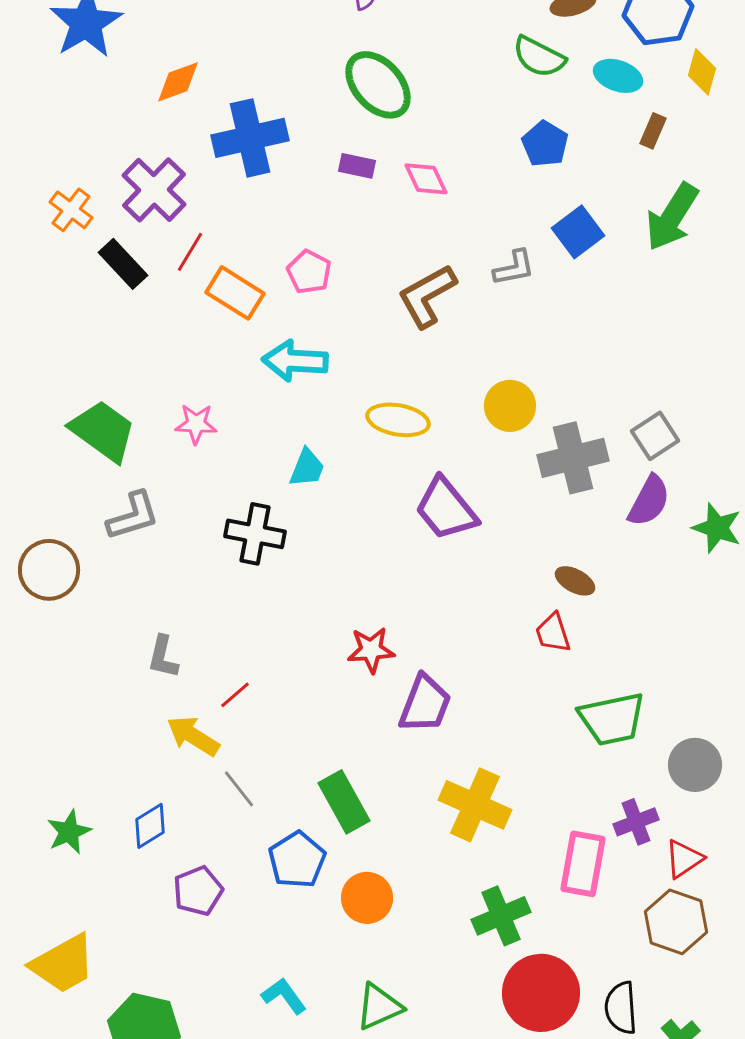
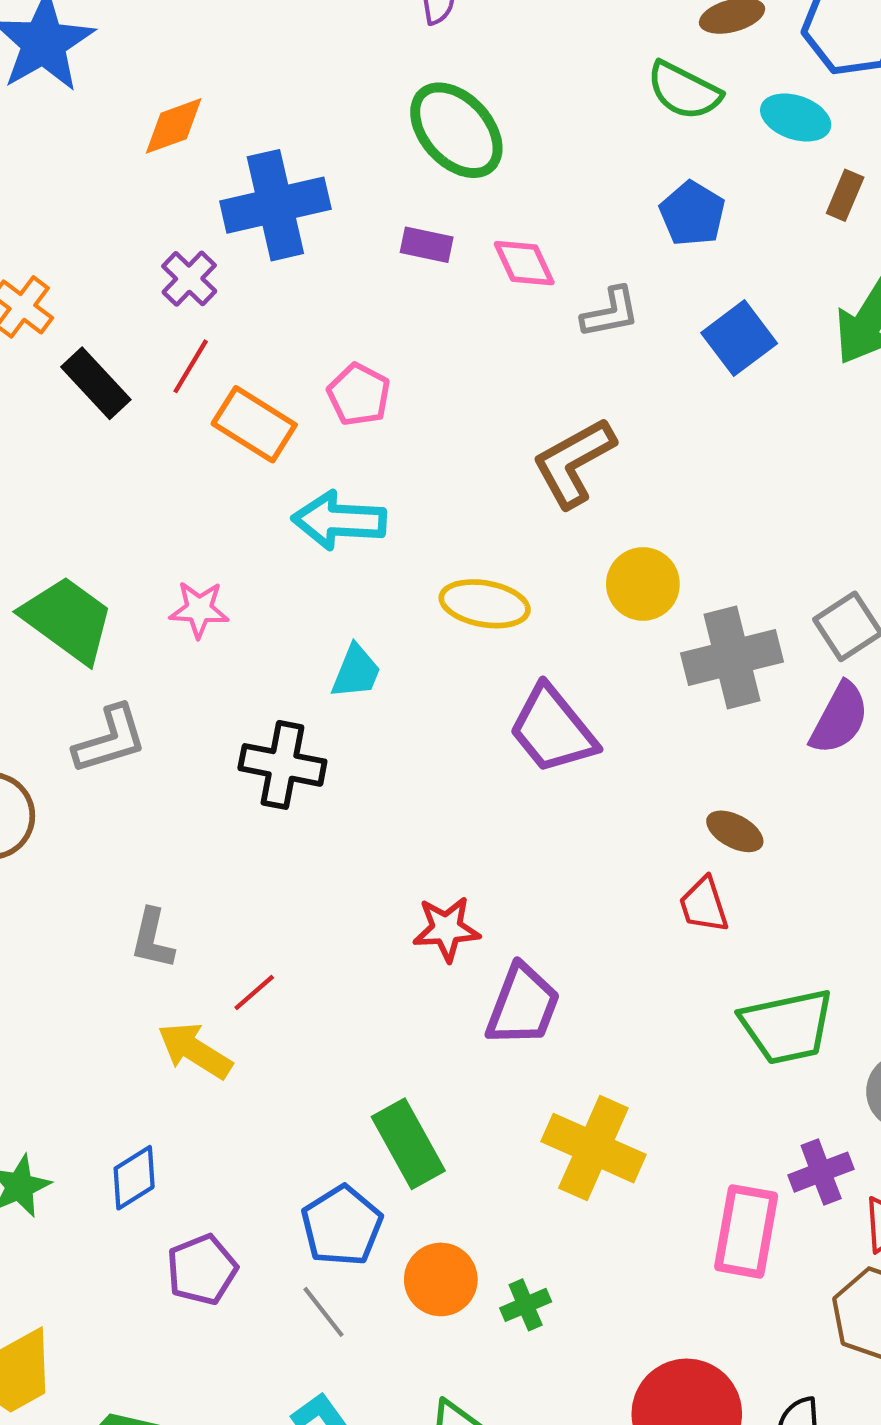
purple cross: (154, 190) -> (189, 279), moved, size x0.6
gray L-shape: (514, 268) -> (610, 313), moved
brown L-shape: (427, 296) -> (574, 462), moved
gray line: (239, 789) -> (323, 1312), moved
green cross: (501, 916) -> (526, 1305), moved, size x0.6

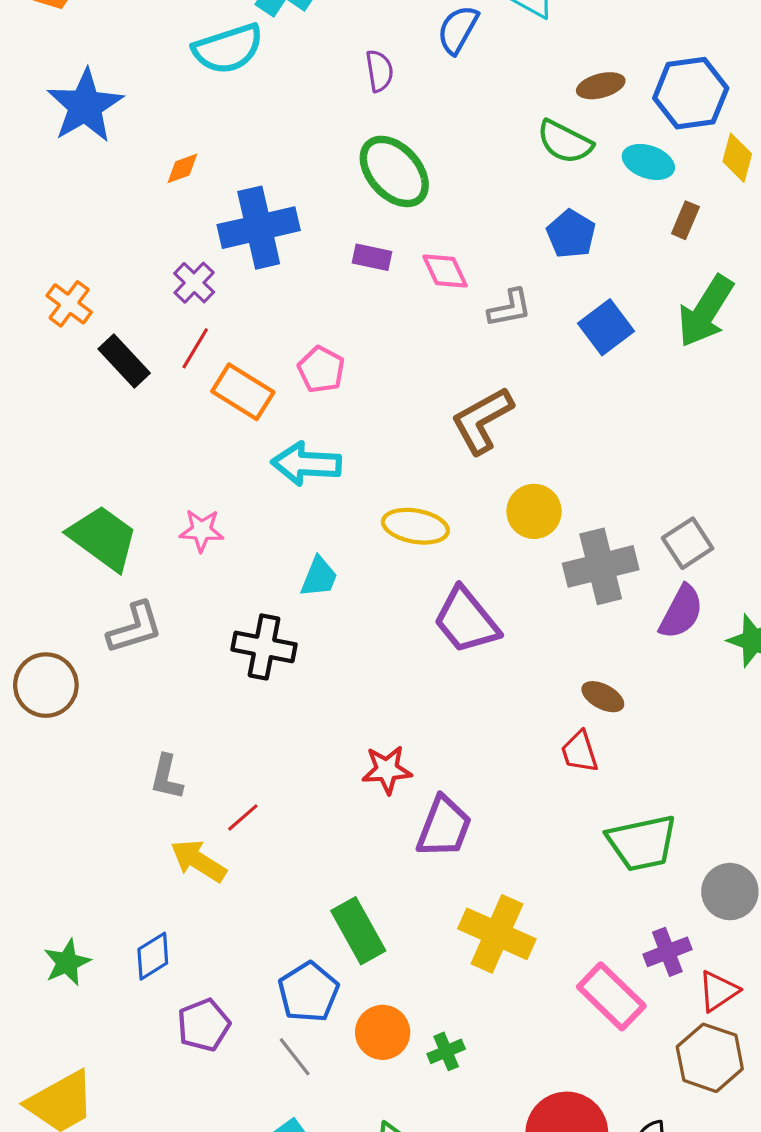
orange diamond: (174, 126) -> (182, 168), size x0.7
pink rectangle: (746, 1231) -> (611, 996), turned -56

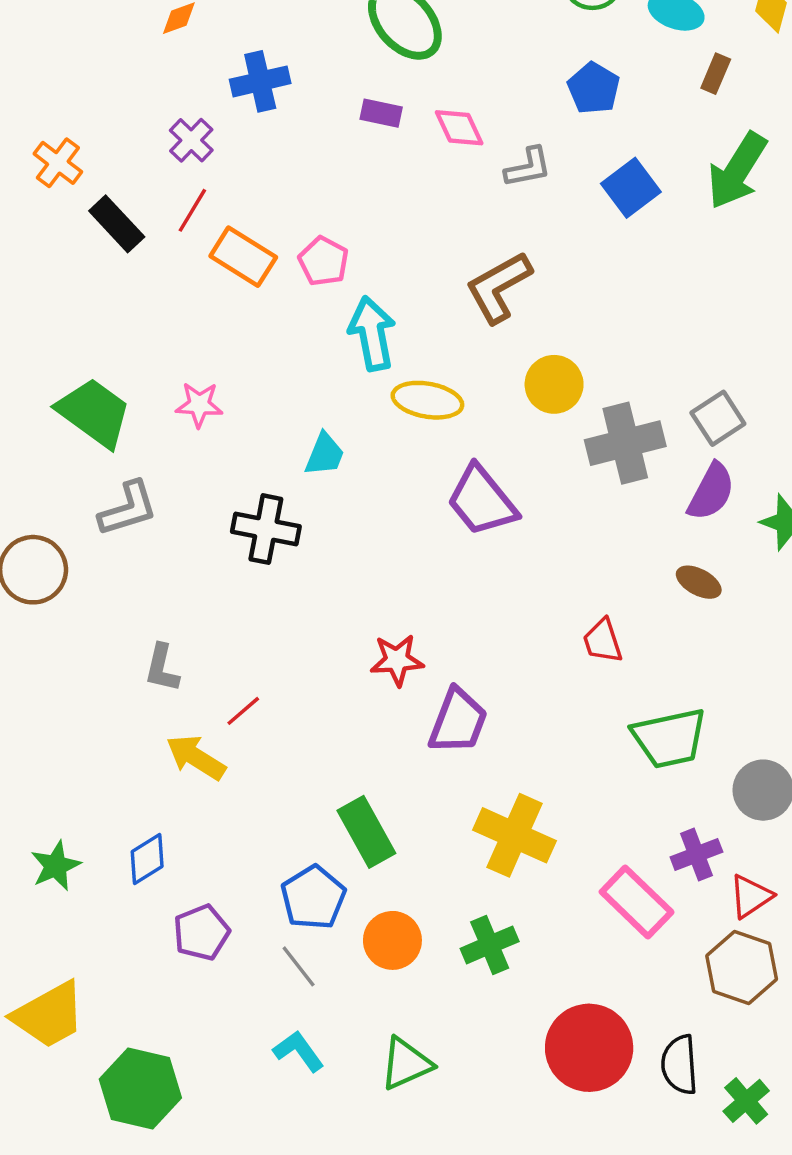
blue cross: (259, 228) -> (260, 81), size x0.7
pink pentagon: (321, 369) -> (323, 261), moved
cyan arrow: (306, 464) -> (372, 333), moved, turned 76
brown ellipse: (603, 697) -> (699, 582), moved
green cross: (446, 1051) -> (490, 945), moved, size x1.4

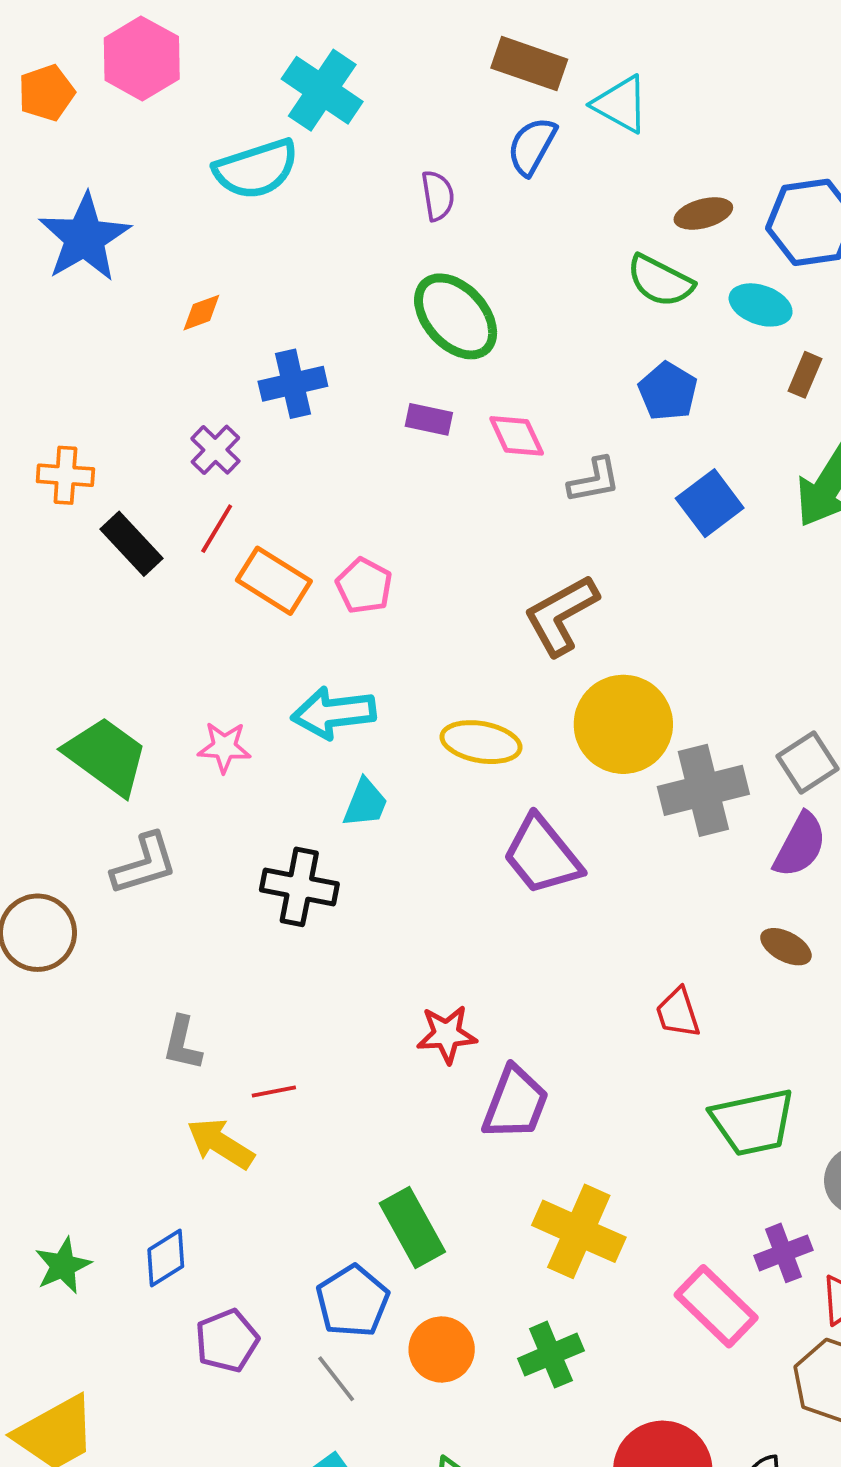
orange cross: (58, 163) -> (65, 475), turned -33
cyan arrow: (372, 333) -> (334, 713), moved, turned -86
yellow circle: (554, 384) -> (623, 724), size x1.5
red line: (243, 711) -> (274, 1092), turned 30

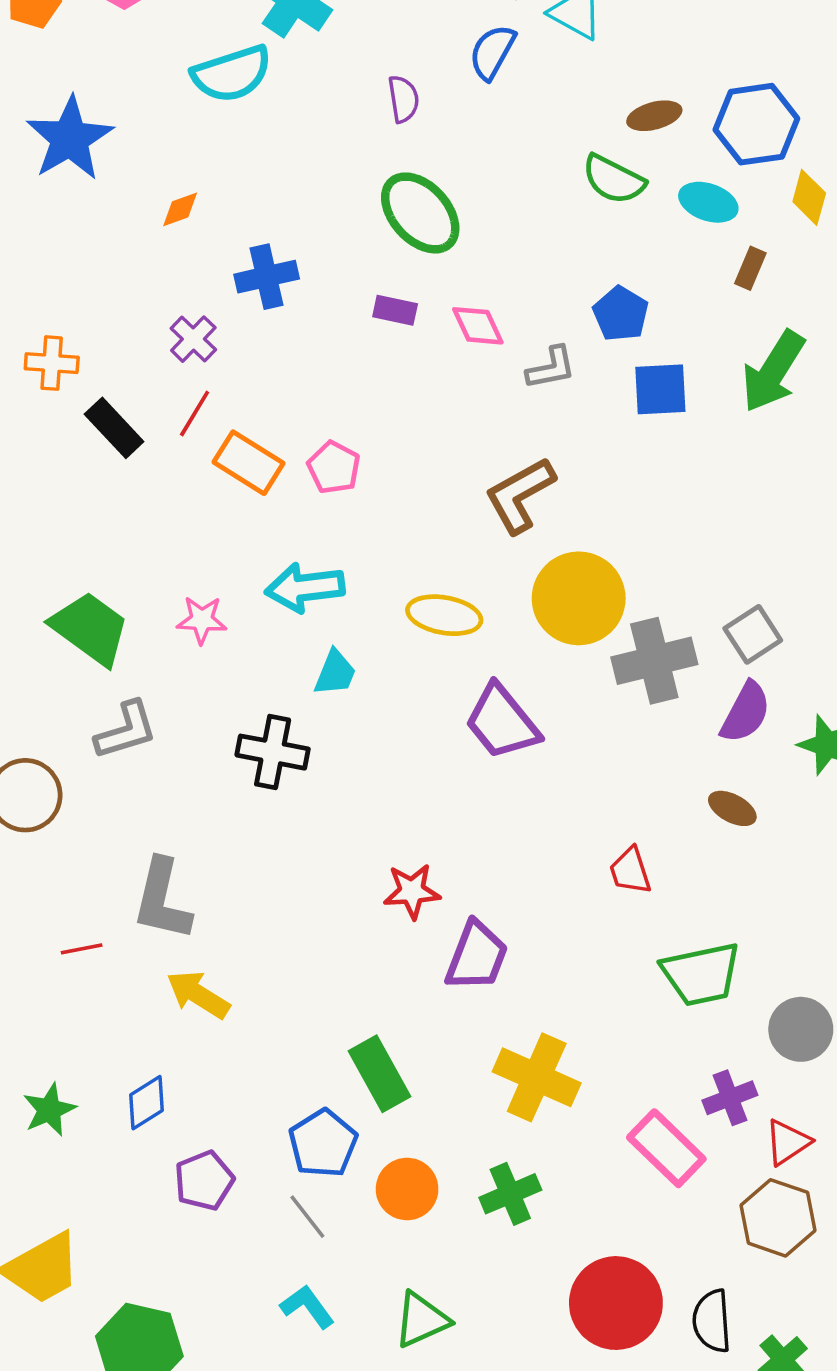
blue pentagon: (668, 391) -> (621, 314), moved
blue square: (710, 503) -> (660, 389), turned 34
gray L-shape: (182, 1043) -> (162, 900), size x1.6
red line: (274, 1092) -> (82, 949), moved

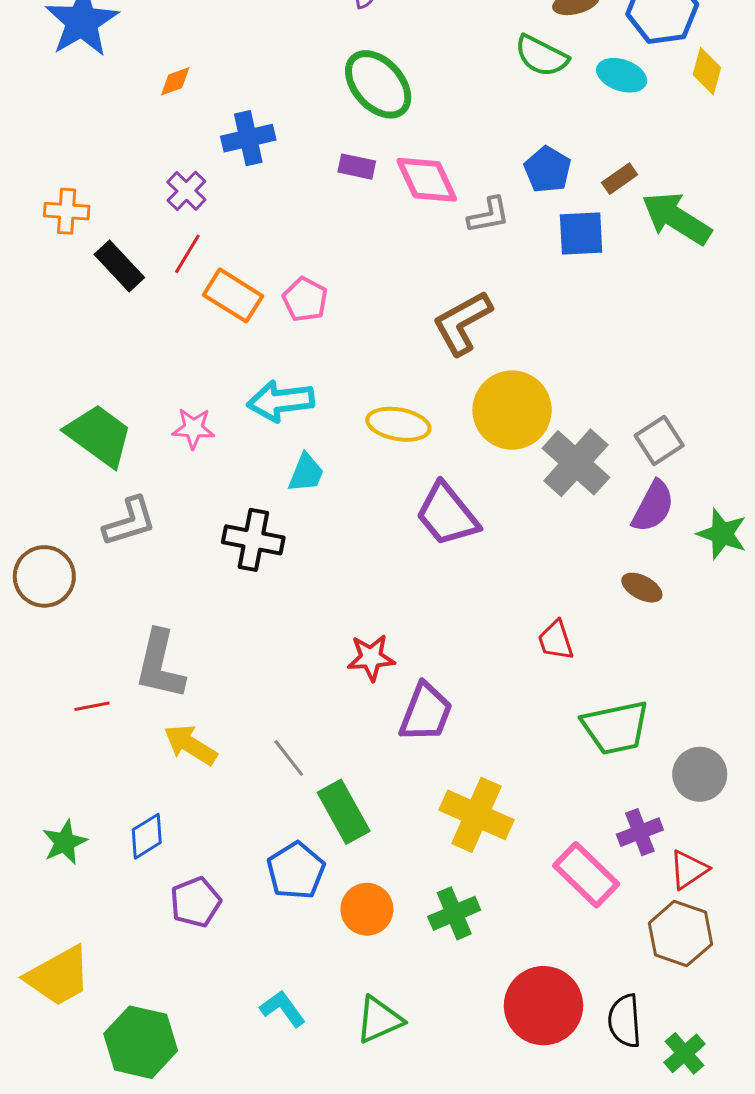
brown rectangle: (750, 268) -> (620, 179), moved, turned 32
pink diamond: (478, 326) -> (427, 180), size x1.4
green arrow: (773, 371) -> (676, 218), turned 90
gray cross: (654, 661) -> (576, 463), turned -34
gray line: (307, 1217) -> (289, 758), moved

